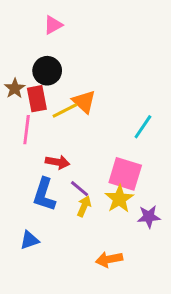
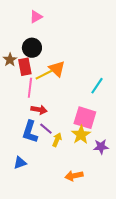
pink line: (27, 130) -> (30, 88), moved
purple line: (80, 189) -> (46, 129), moved

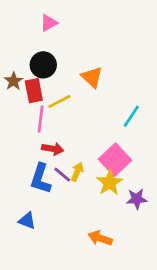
orange triangle: (57, 69) -> (92, 77), moved
pink square: (85, 118) -> (115, 160), turned 30
yellow arrow: (57, 140) -> (77, 172), moved
blue triangle: (20, 163) -> (27, 221), turned 40
orange arrow: (74, 176) -> (100, 238), turned 30

